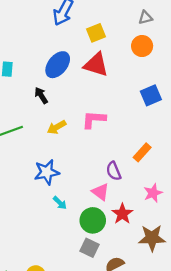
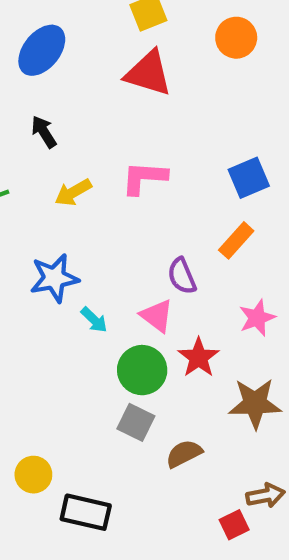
blue ellipse: (58, 65) -> (42, 50), moved
blue square: (151, 95) -> (249, 178), moved
cyan arrow: (60, 203) -> (94, 320), moved

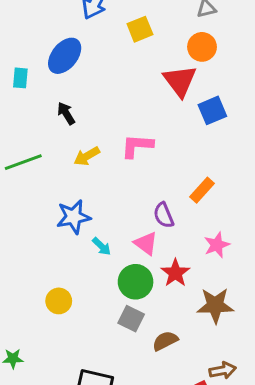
red triangle: (148, 73) -> (180, 81), moved, turned 36
blue square: (249, 178) -> (212, 110), moved
yellow circle: (33, 475) -> (59, 301), moved

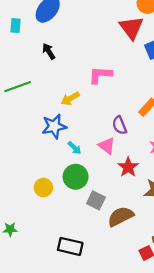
yellow arrow: (87, 156) -> (70, 98), moved
green circle: (136, 282) -> (76, 177), moved
brown semicircle: (165, 341) -> (121, 216), size x1.4

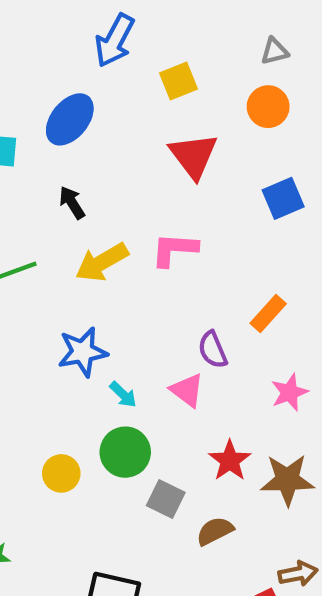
red triangle: (131, 28) -> (193, 156), moved
yellow arrow: (70, 98) -> (102, 262), moved, size x1.4
red star: (128, 167) -> (230, 461), moved
brown semicircle: (121, 216) -> (215, 531), size x0.7

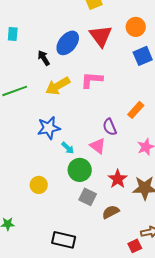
orange circle: (268, 107) -> (136, 27), moved
blue ellipse: (70, 119) -> (68, 43), moved
green circle: (125, 452) -> (80, 170), moved

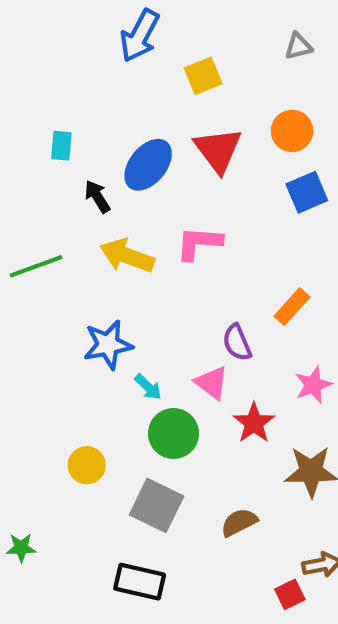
cyan rectangle: (13, 34) -> (61, 146), moved
yellow arrow: (58, 86) -> (127, 256), turned 50
red star: (118, 179) -> (254, 423), moved
gray square: (88, 197) -> (157, 505), moved, size x1.4

